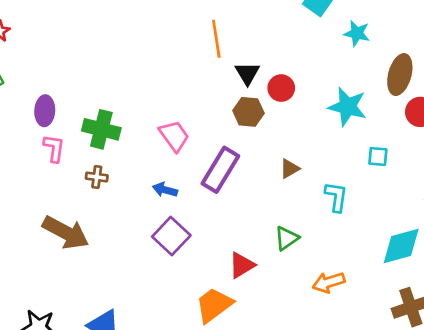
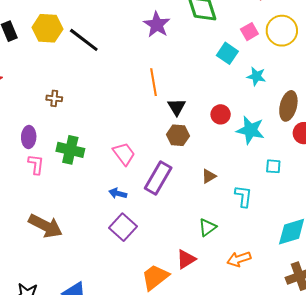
red circle: (281, 88) -> (221, 114), moved
brown cross: (97, 177) -> (54, 98), moved
red triangle: (242, 265) -> (186, 259), moved

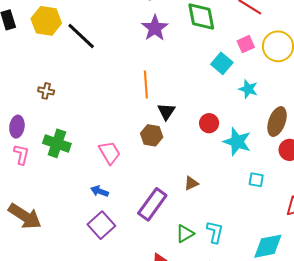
brown hexagon: (178, 135) -> (152, 135), moved
purple rectangle: (158, 178) -> (152, 204), moved
cyan L-shape: (243, 196) -> (215, 232), moved

